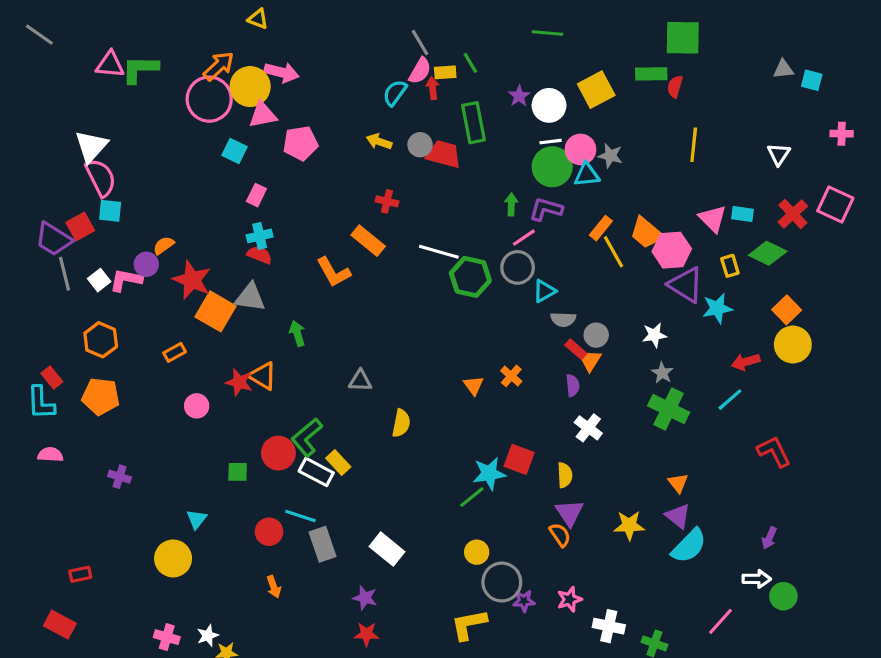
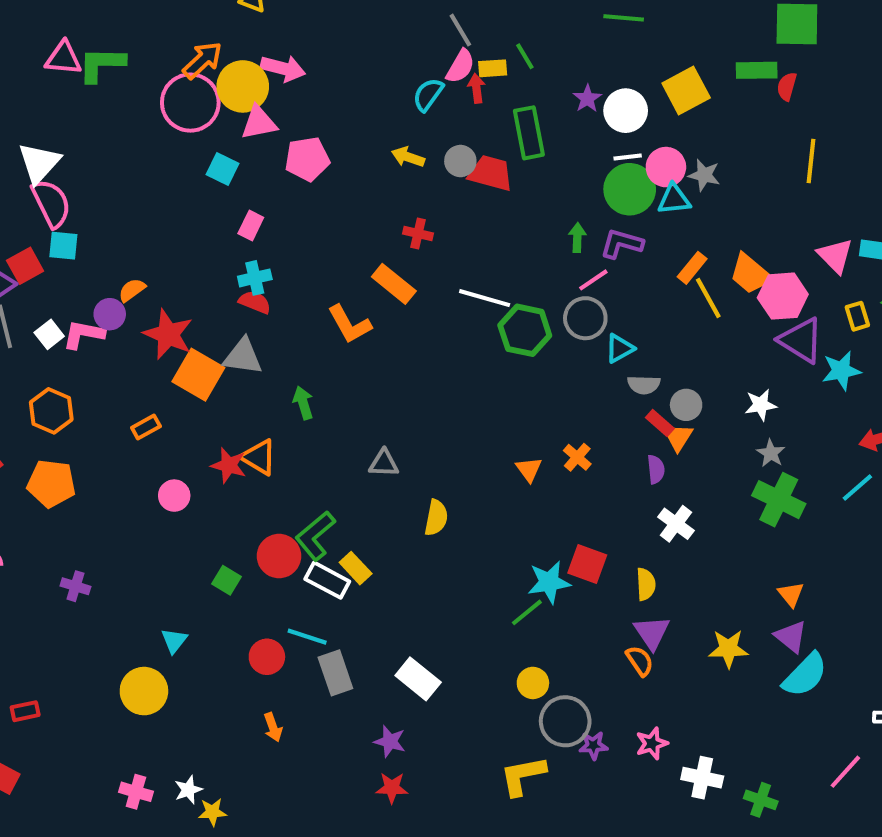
green square: (238, 472) -> (227, 580), turned 30

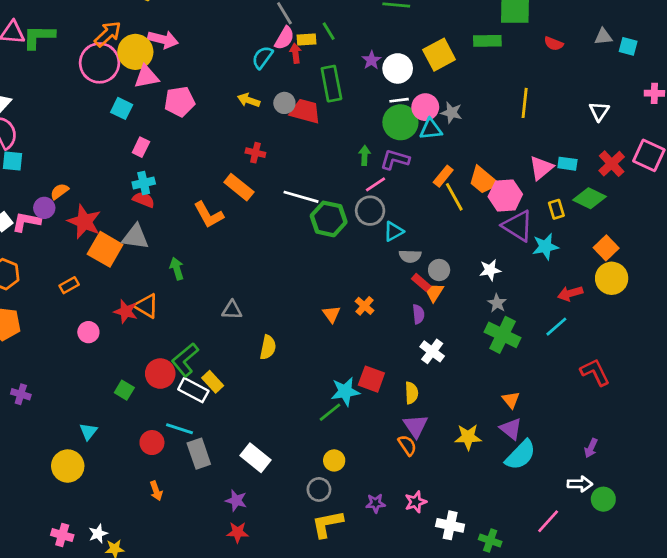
red semicircle: (787, 86) -> (554, 44), moved, turned -84
pink triangle: (835, 256) -> (541, 168), turned 36
gray circle: (565, 721) -> (319, 489), moved, size x0.7

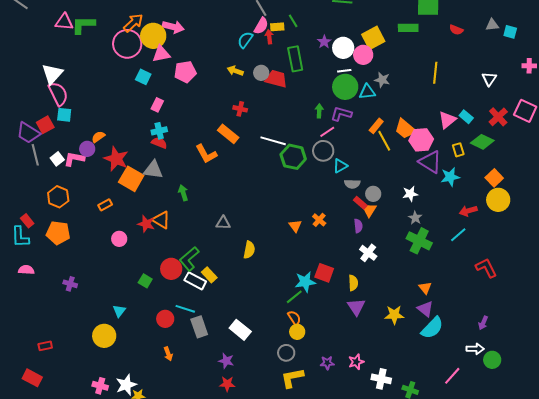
pink circle: (425, 107) -> (363, 55), moved
cyan rectangle: (567, 164) -> (466, 117), turned 32
orange semicircle: (407, 445) -> (294, 318), moved
white star: (98, 534) -> (126, 385), size x1.5

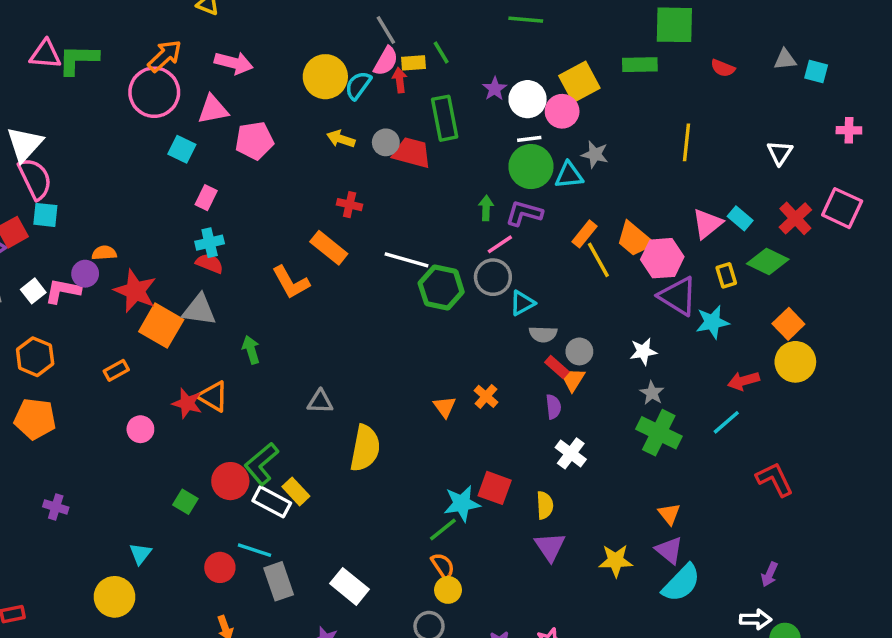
yellow circle: (153, 36) -> (325, 77), moved
orange semicircle: (98, 137) -> (104, 253), turned 32
yellow semicircle: (249, 250) -> (365, 448), size x1.5

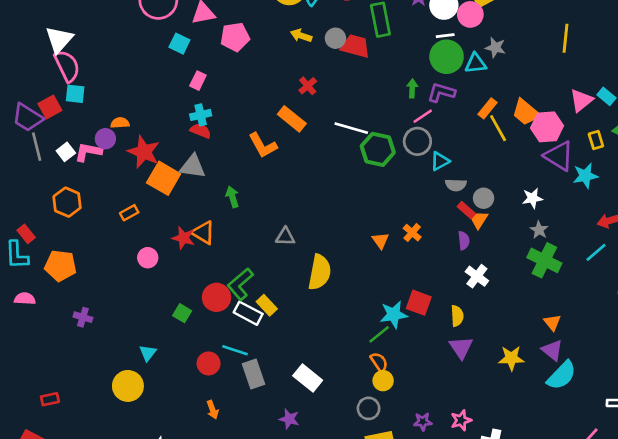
red cross: (350, 205) -> (308, 86), turned 36
orange pentagon: (35, 419) -> (60, 266), moved

